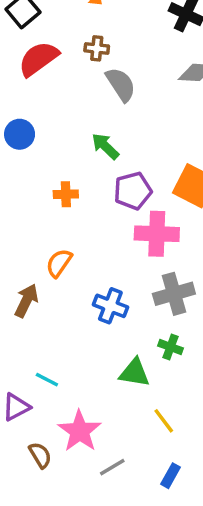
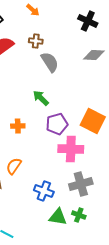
green triangle: (134, 373) -> (58, 217), moved

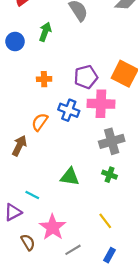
green arrow: (41, 98) -> (45, 32), moved, turned 66
blue cross: (44, 191) -> (69, 110), moved
green triangle: (58, 217) -> (70, 177), moved

